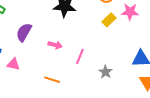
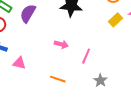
purple semicircle: (24, 32) -> (28, 13), moved
gray star: (105, 72) -> (100, 80), moved

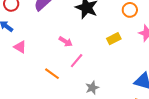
yellow rectangle: (116, 20) -> (114, 39), moved
pink line: (86, 56) -> (77, 61), moved

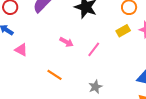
yellow rectangle: (114, 39) -> (123, 31), moved
pink line: (77, 61) -> (94, 49), moved

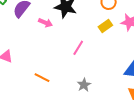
pink arrow: (66, 42) -> (45, 23), moved

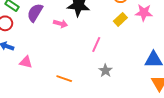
gray star: (84, 85) -> (105, 71), moved

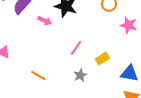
yellow rectangle: (120, 19) -> (102, 59), moved

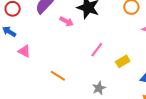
gray star: (80, 75) -> (99, 88), moved

